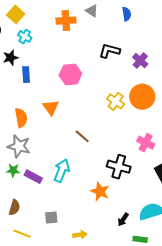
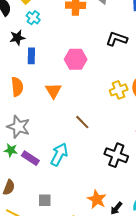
yellow cross: (116, 101) -> (119, 90), turned 30
orange semicircle: (21, 118) -> (17, 87), moved
orange star: (100, 191) -> (97, 199), moved

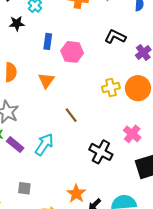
blue rectangle: (31, 56) -> (48, 41), moved

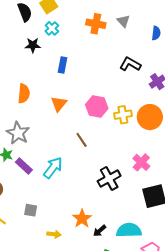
pink hexagon: (72, 52) -> (97, 106), moved
black cross: (101, 152) -> (109, 179), turned 30

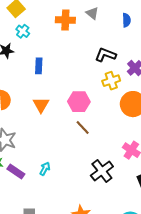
yellow cross: (123, 115) -> (111, 81), moved
brown line: (82, 140) -> (83, 128), moved
cyan arrow: (53, 168) -> (45, 169), size x0.6

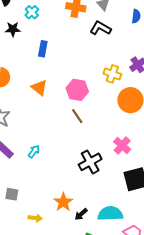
black L-shape: (105, 55) -> (101, 28), moved
yellow cross: (111, 81) -> (112, 74), turned 30
orange triangle: (41, 105) -> (39, 88), turned -30

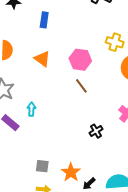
cyan arrow: (34, 151) -> (31, 109), moved, turned -32
black cross: (90, 162) -> (96, 131), size x0.6
gray square: (12, 194) -> (42, 166), moved

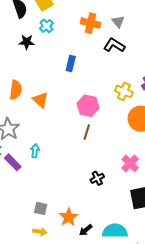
blue rectangle: (44, 20) -> (71, 63), moved
orange triangle: (42, 59) -> (40, 100), moved
brown line: (81, 86) -> (87, 132), turned 49

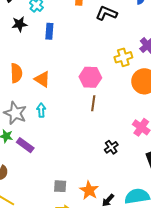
blue rectangle: (71, 63) -> (49, 31), moved
yellow cross: (124, 91) -> (123, 57), turned -30
cyan arrow: (35, 151) -> (41, 110), moved

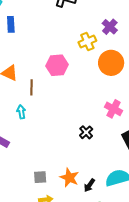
brown line: (93, 103) -> (31, 87), moved
cyan arrow: (41, 110) -> (21, 112), moved

